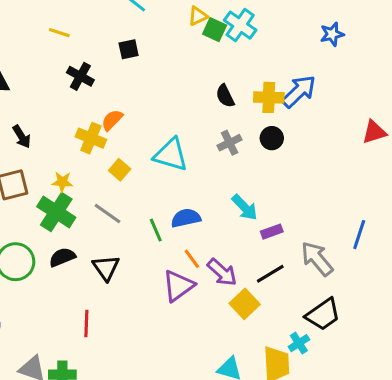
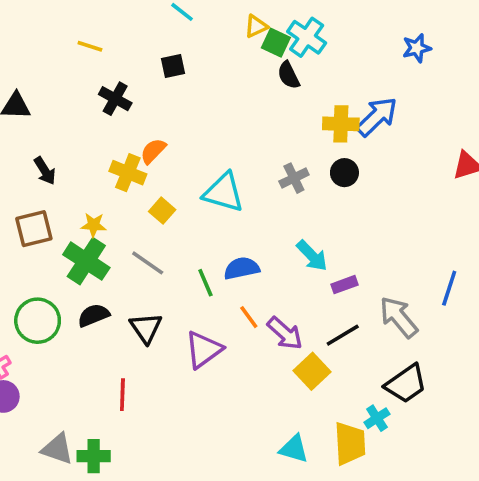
black semicircle: (225, 96) -> (289, 75), moved
purple triangle: (178, 286) -> (204, 350), moved

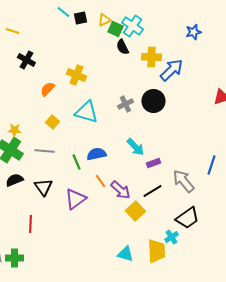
black square: (173, 66) -> (80, 18), moved
yellow cross: (341, 124) -> (151, 57), moved
yellow cross: (128, 173) -> (76, 75), moved
black circle: (344, 173) -> (153, 101), size x1.5
gray line: (148, 263) -> (44, 151), turned -30

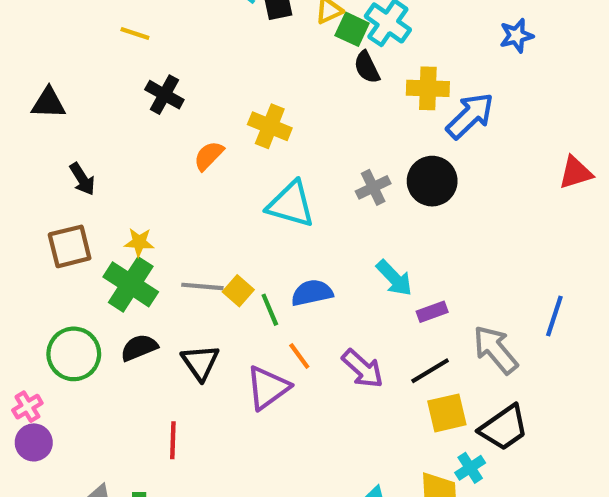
yellow square: (52, 122) -> (238, 291), moved
orange line: (100, 181) -> (299, 356), moved
yellow square: (135, 211) -> (447, 413), moved, turned 30

